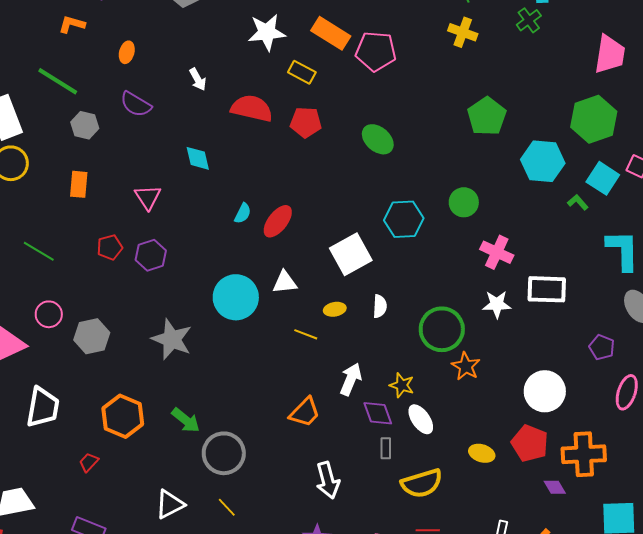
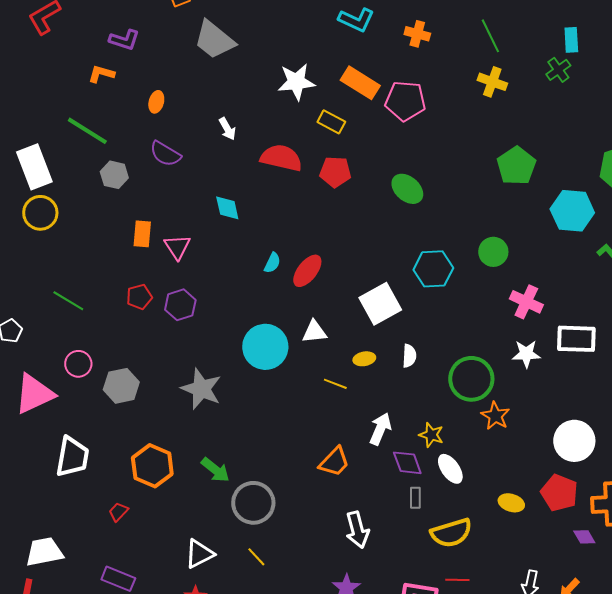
orange rectangle: (79, 184) -> (142, 234), moved

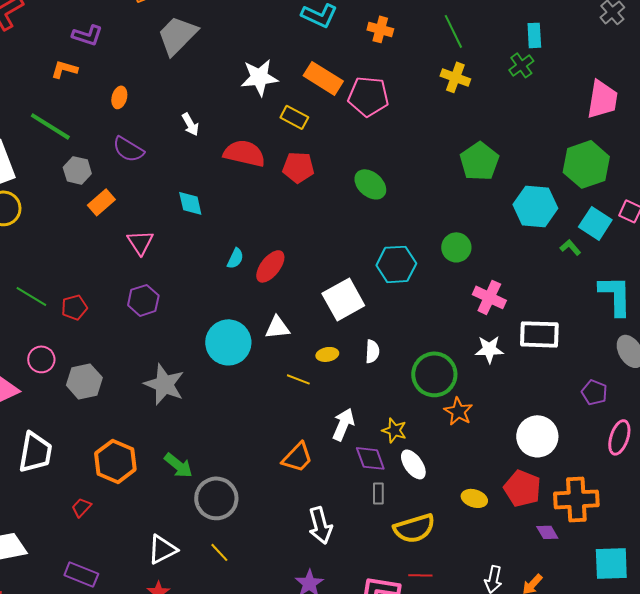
gray trapezoid: (214, 40) -> (177, 35), turned 96
orange rectangle: (142, 234) -> (101, 202), moved, turned 44
red pentagon: (139, 297) -> (74, 307), moved

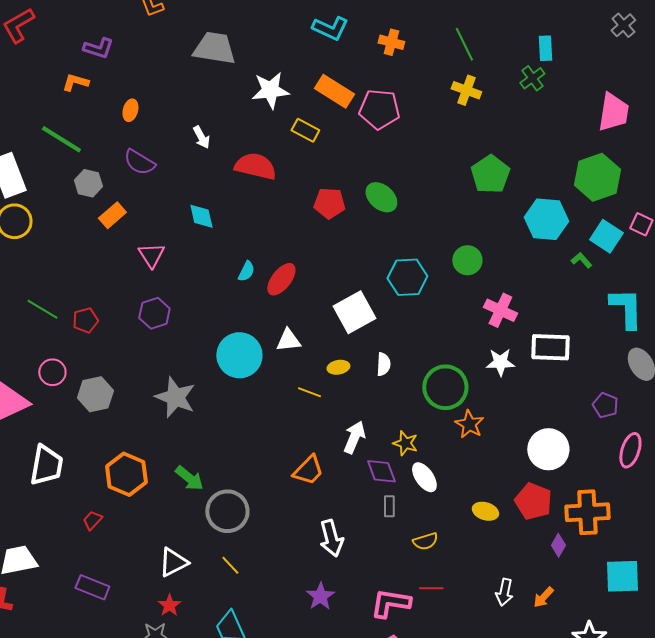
gray trapezoid: (177, 35) -> (214, 48), moved, turned 54
red pentagon: (298, 167) -> (329, 203), moved
yellow semicircle: (414, 528) -> (425, 541), size x0.6
purple diamond: (547, 532) -> (558, 545), turned 60

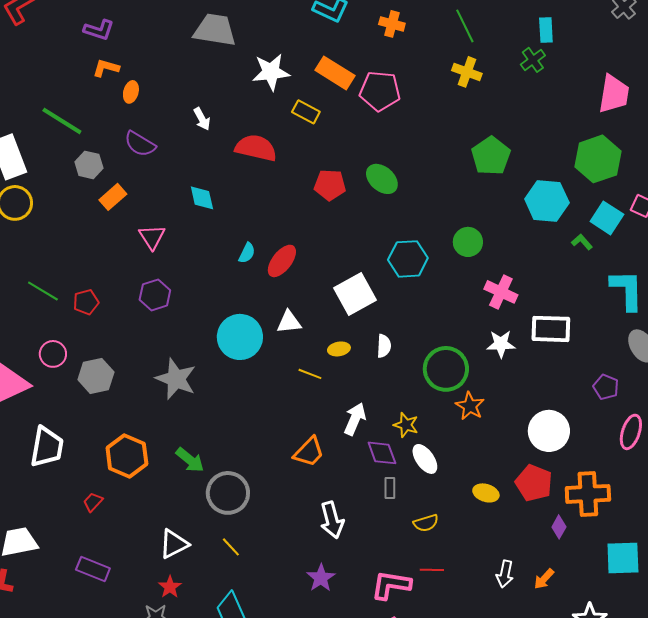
orange L-shape: (75, 82) -> (106, 68), moved

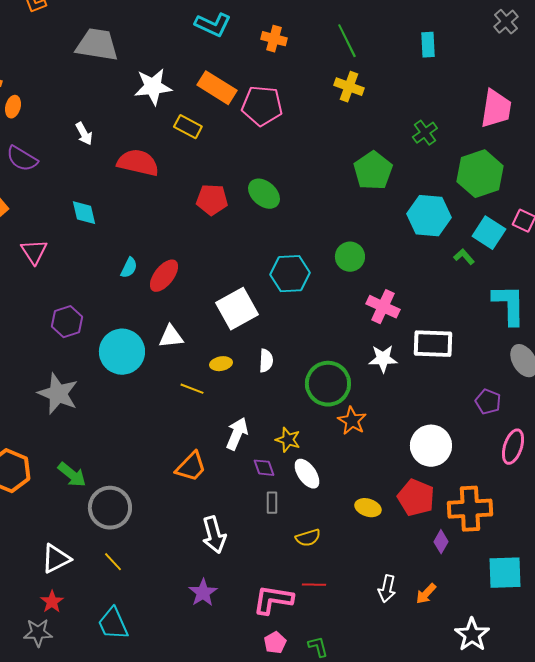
green cross: (533, 60) -> (425, 133), moved
purple hexagon: (155, 295) -> (67, 322), moved
purple diamond: (382, 453) -> (264, 468), size x0.7

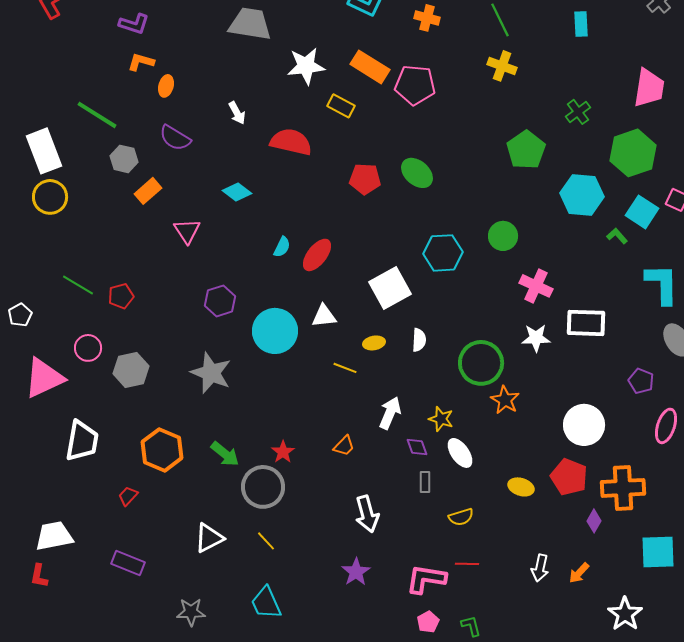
cyan diamond: (84, 213) -> (237, 192), turned -40
orange trapezoid: (191, 467) -> (344, 446), size x0.7
red star: (52, 602) -> (283, 452), moved

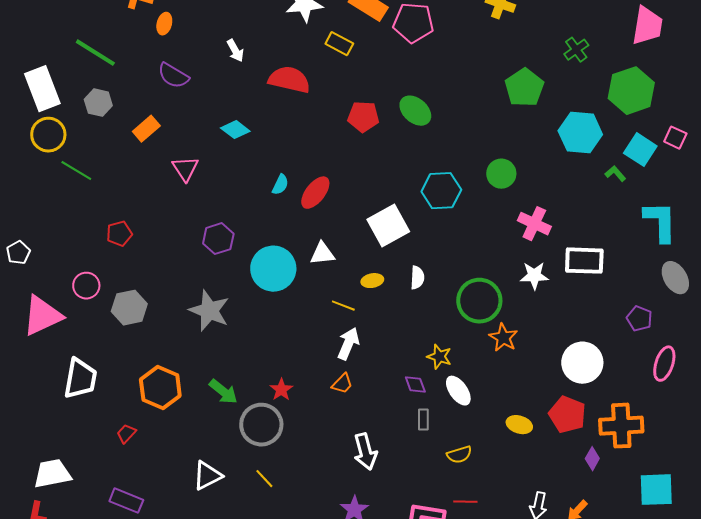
gray hexagon: (124, 159) -> (98, 103), moved
green line: (78, 285) -> (76, 171), moved
white arrow: (390, 413) -> (348, 344), moved

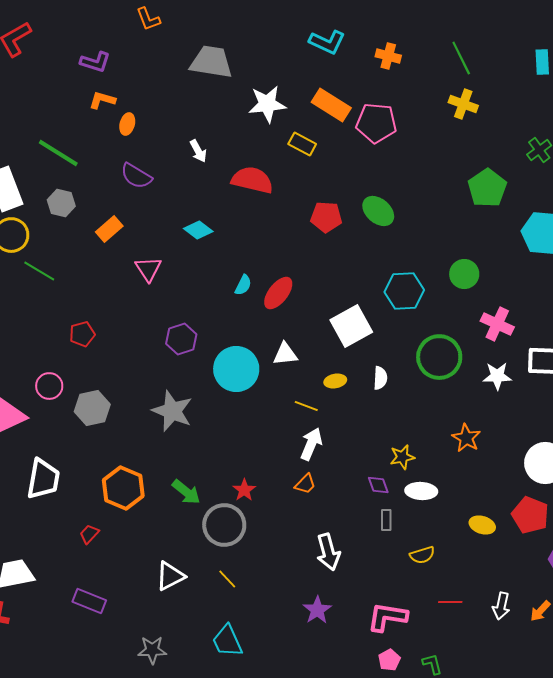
green circle: (479, 301) -> (439, 357), moved
yellow star: (439, 357) -> (402, 457), turned -30
white ellipse: (458, 391) -> (421, 491), turned -52
red line: (465, 502) -> (450, 602), moved

